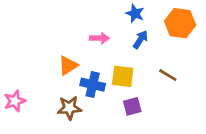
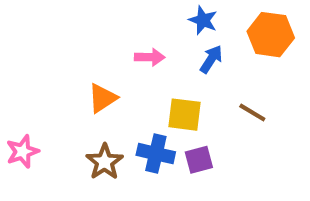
blue cross: (93, 85) -> (156, 154), moved
brown star: (69, 108) -> (105, 162), turned -30

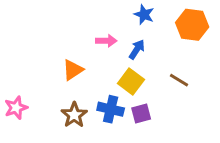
blue arrow: (211, 59) -> (137, 49), moved
yellow square: (185, 115) -> (131, 81), turned 30

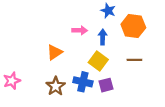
orange hexagon: (192, 25) -> (133, 26), moved
blue arrow: (137, 49) -> (103, 37), turned -32
brown line: (179, 80) -> (134, 60), turned -32

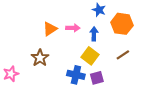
orange triangle: (54, 52) -> (50, 29), moved
brown line: (134, 60) -> (123, 55), turned -32
brown star: (56, 86) -> (40, 58), moved

